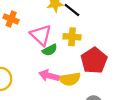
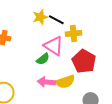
pink triangle: (41, 35) -> (54, 46), moved
yellow cross: (72, 37) -> (74, 34), moved

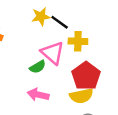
yellow semicircle: (65, 82) -> (81, 96), moved

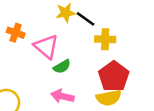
pink triangle: (52, 53) -> (46, 47), moved

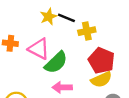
green semicircle: (62, 67) -> (56, 62), size x1.6

